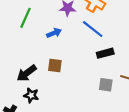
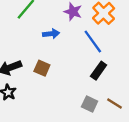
black rectangle: (105, 53) -> (99, 71), turned -56

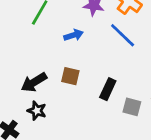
black rectangle: (99, 71) -> (108, 89), moved

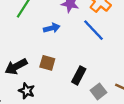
gray square: (132, 107) -> (98, 91), turned 35
black star: (37, 111) -> (27, 91), moved

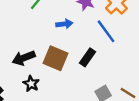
brown square: (47, 63) -> (55, 58), size x1.5
black rectangle: (79, 75) -> (87, 57), moved

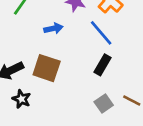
black rectangle: (87, 57) -> (103, 65), moved

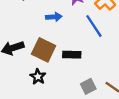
black rectangle: (103, 65) -> (72, 55), moved, turned 54
black star: (21, 99) -> (38, 77), moved

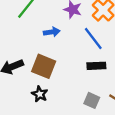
black rectangle: (72, 55) -> (96, 66), moved
gray square: (88, 86) -> (92, 100), turned -35

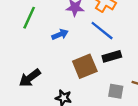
brown square: (44, 66) -> (85, 66), moved, turned -30

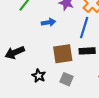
blue line: (102, 31) -> (84, 28), turned 55
gray square: (116, 91) -> (66, 79), moved

